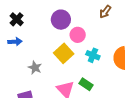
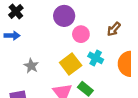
brown arrow: (105, 12) -> (114, 29), moved
yellow square: (64, 53) -> (71, 64), moved

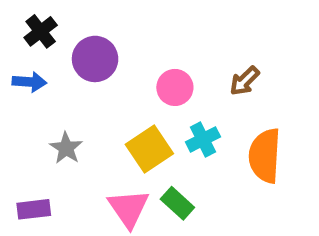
purple circle: (64, 16) -> (95, 59), moved
cyan cross: (96, 58) -> (203, 139), turned 32

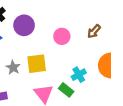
cyan cross: (203, 139) -> (79, 75), moved
yellow square: (149, 149) -> (37, 64), moved, turned 30

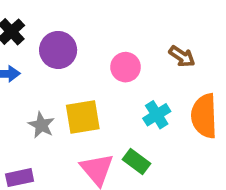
brown arrow: (94, 31) -> (182, 56), turned -96
cyan cross: (79, 75) -> (157, 115), moved

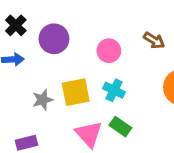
cyan cross: (157, 115) -> (114, 90), moved, turned -30
gray star: (41, 125) -> (43, 100), turned 30

